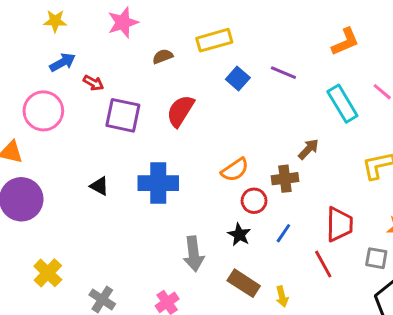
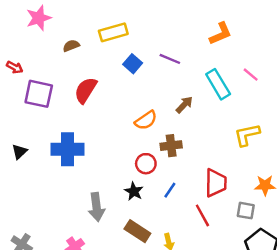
brown arrow: (309, 149) -> (184, 105), moved
orange semicircle: (235, 170) -> (146, 120), moved
black triangle: (99, 186) -> (19, 152), turned 49

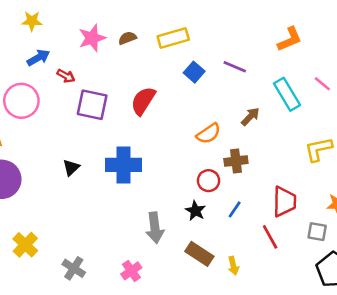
pink star: (39, 18) -> (92, 38), moved
brown semicircle: (71, 46) -> (127, 38), moved

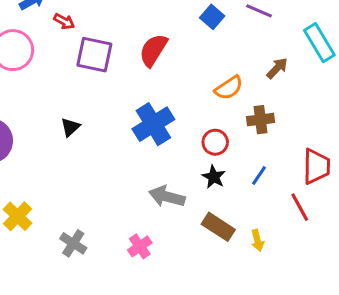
blue cross: (123, 165) -> (153, 124), moved, turned -32
red circle: (209, 181) -> (215, 142), moved
gray arrow: (155, 228) -> (167, 197), turned 112

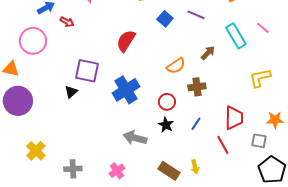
purple square: (94, 55) -> (87, 71), moved
brown rectangle: (218, 227) -> (169, 171), moved
gray cross: (73, 243) -> (73, 169), turned -36

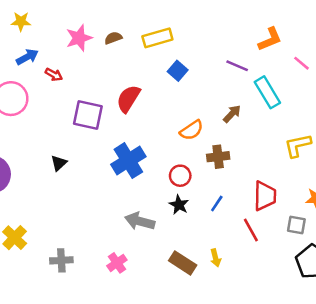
purple line: (196, 15) -> (237, 66), moved
pink line: (263, 28) -> (302, 63), moved
purple square: (87, 71) -> (88, 115), moved

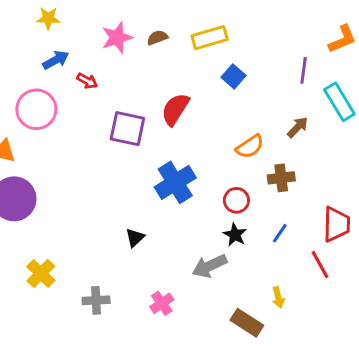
purple line: (237, 66) -> (304, 70), turned 75
black triangle: (59, 163) -> (135, 238), moved
gray arrow: (140, 221) -> (210, 266), moved, turned -40
brown rectangle: (183, 263) -> (247, 323), moved

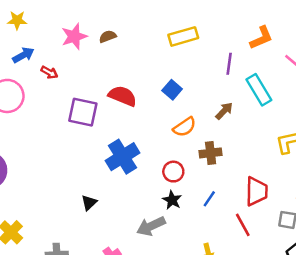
yellow rectangle: (210, 38) -> (183, 36), moved
blue square: (233, 76) -> (172, 90), moved
red semicircle: (175, 109) -> (123, 96), turned 80

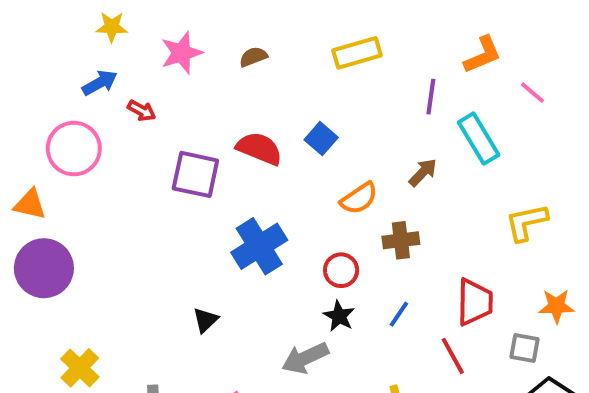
yellow star: (17, 20) -> (112, 27), moved
brown semicircle: (108, 36) -> (253, 57), moved
blue square: (172, 90) -> (321, 139), moved

